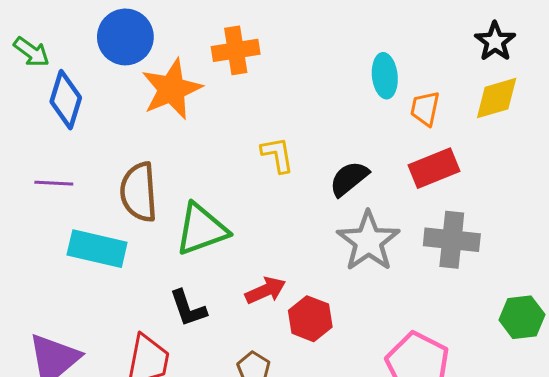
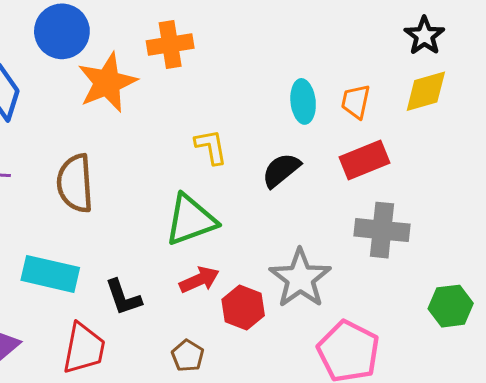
cyan ellipse: (385, 76) -> (303, 101), moved
green triangle: (201, 229) -> (191, 220), moved
gray star: (368, 241) -> (300, 278), moved
cyan rectangle: (97, 249) -> (50, 274), moved

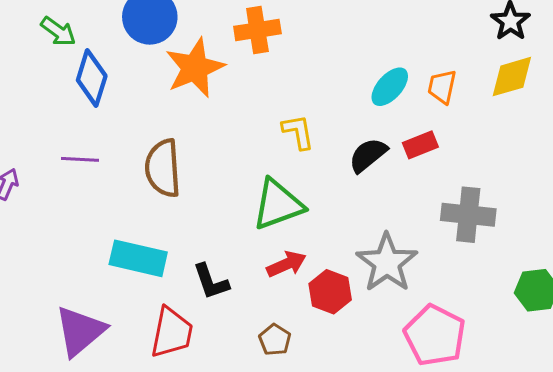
cyan ellipse: (303, 101) -> (390, 87), turned 48
red rectangle: (364, 160) -> (420, 145), moved, size x0.7

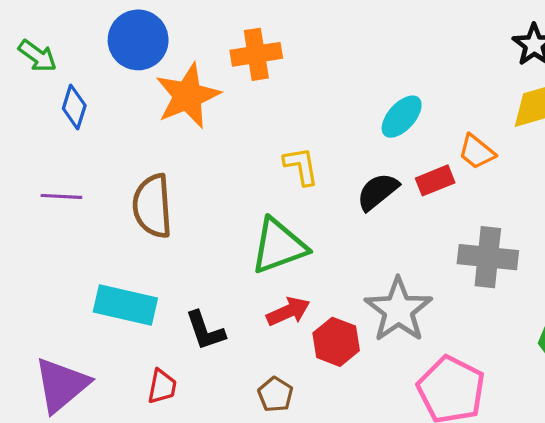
blue diamond: (92, 78) -> (74, 107), size x0.7
orange trapezoid: (442, 87) -> (477, 152), moved, turned -63
red trapezoid: (172, 332) -> (162, 386), size x0.6

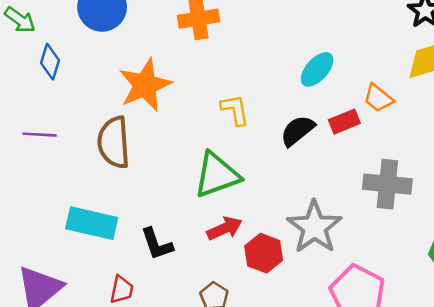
orange star: (188, 96) -> (145, 85), moved

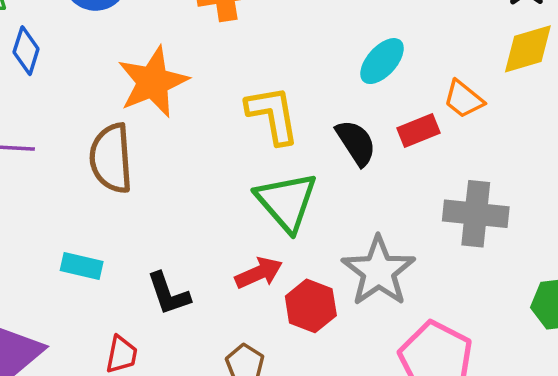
yellow L-shape: (235, 110) -> (273, 115), size x1.4
black semicircle: (298, 131) -> (356, 143), turned 96
green triangle: (217, 175) -> (287, 202), moved, turned -51
cyan rectangle: (92, 223) -> (82, 266), size x0.6

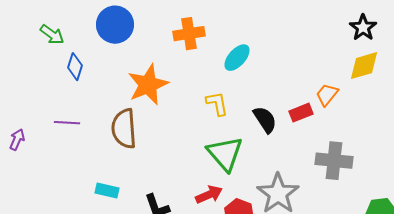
cyan ellipse: (382, 61) -> (237, 58), moved
orange trapezoid: (464, 99) -> (327, 95), turned 90
yellow L-shape: (273, 115) -> (217, 104), size x0.7

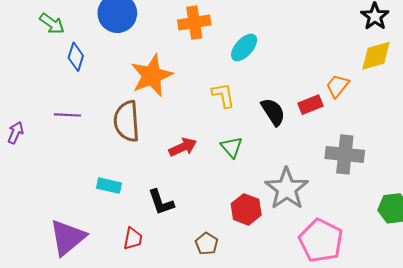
green triangle: (225, 154) -> (232, 147), size x0.6
red arrow: (209, 195) -> (183, 147), moved

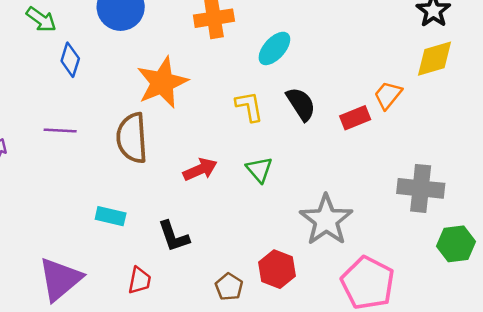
black semicircle: (273, 112) -> (301, 104), moved
gray cross: (345, 154) -> (421, 188), moved
red hexagon: (246, 209) -> (277, 269), moved

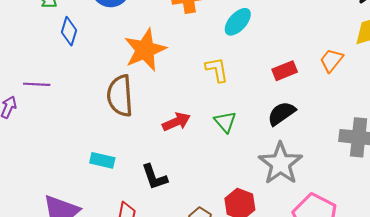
black semicircle: (301, 104) -> (281, 113), moved, turned -92
red rectangle: (355, 118) -> (285, 71), moved
purple line: (60, 130) -> (37, 84), moved

